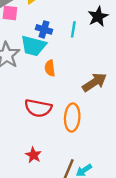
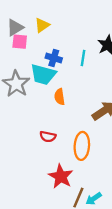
red semicircle: (38, 108) -> (48, 137), size x0.6
red star: (33, 155) -> (61, 176), moved, size x1.5

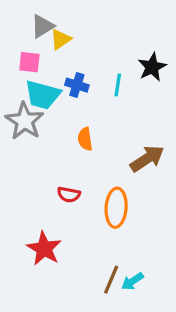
gray triangle: (15, 28) -> (43, 26), moved
cyan trapezoid: (43, 74) -> (43, 95), moved
red star: (61, 176) -> (44, 249), moved

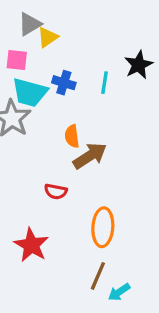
brown arrow: (147, 159) -> (90, 156), moved
orange ellipse: (116, 208) -> (103, 227), moved
cyan arrow: (132, 281) -> (119, 292), moved

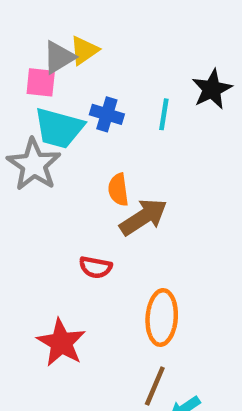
gray triangle: (30, 24) -> (59, 57), moved

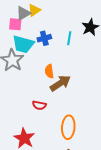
blue cross: (107, 114) -> (44, 38), turned -32

